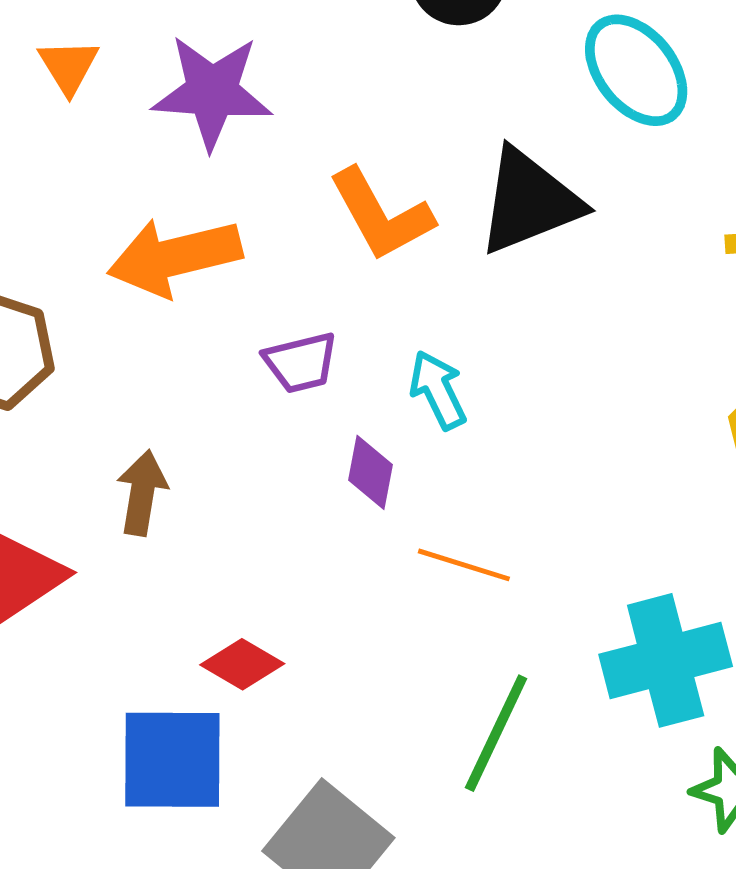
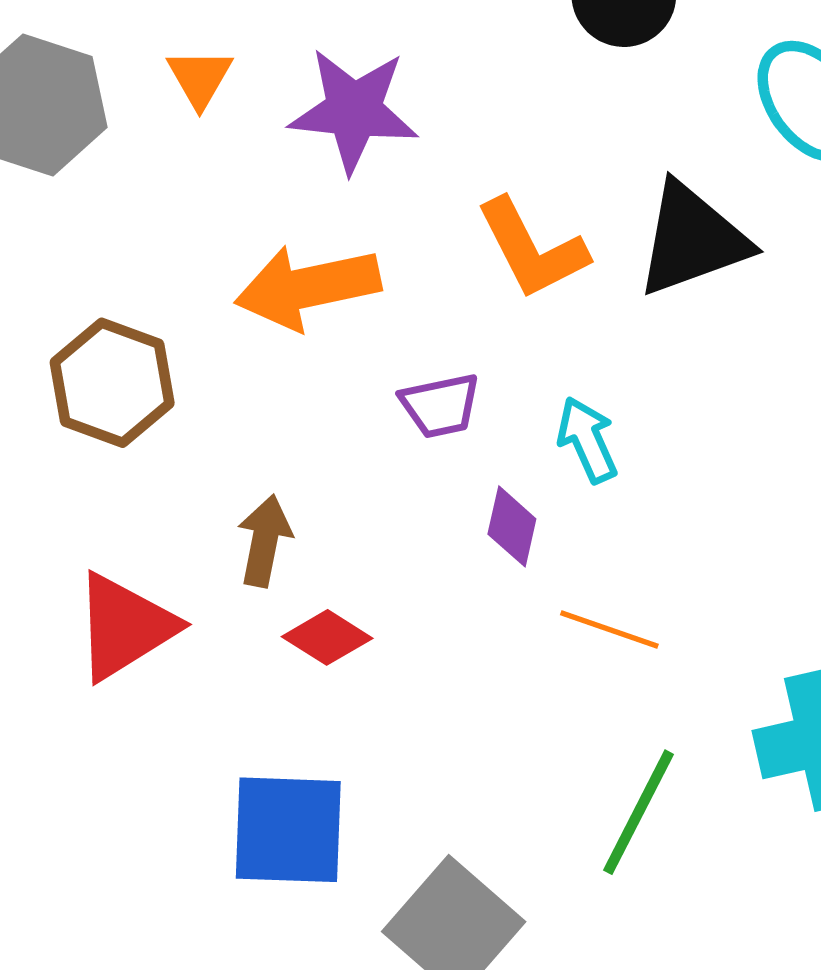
red diamond: (242, 664) -> (327, 637), moved

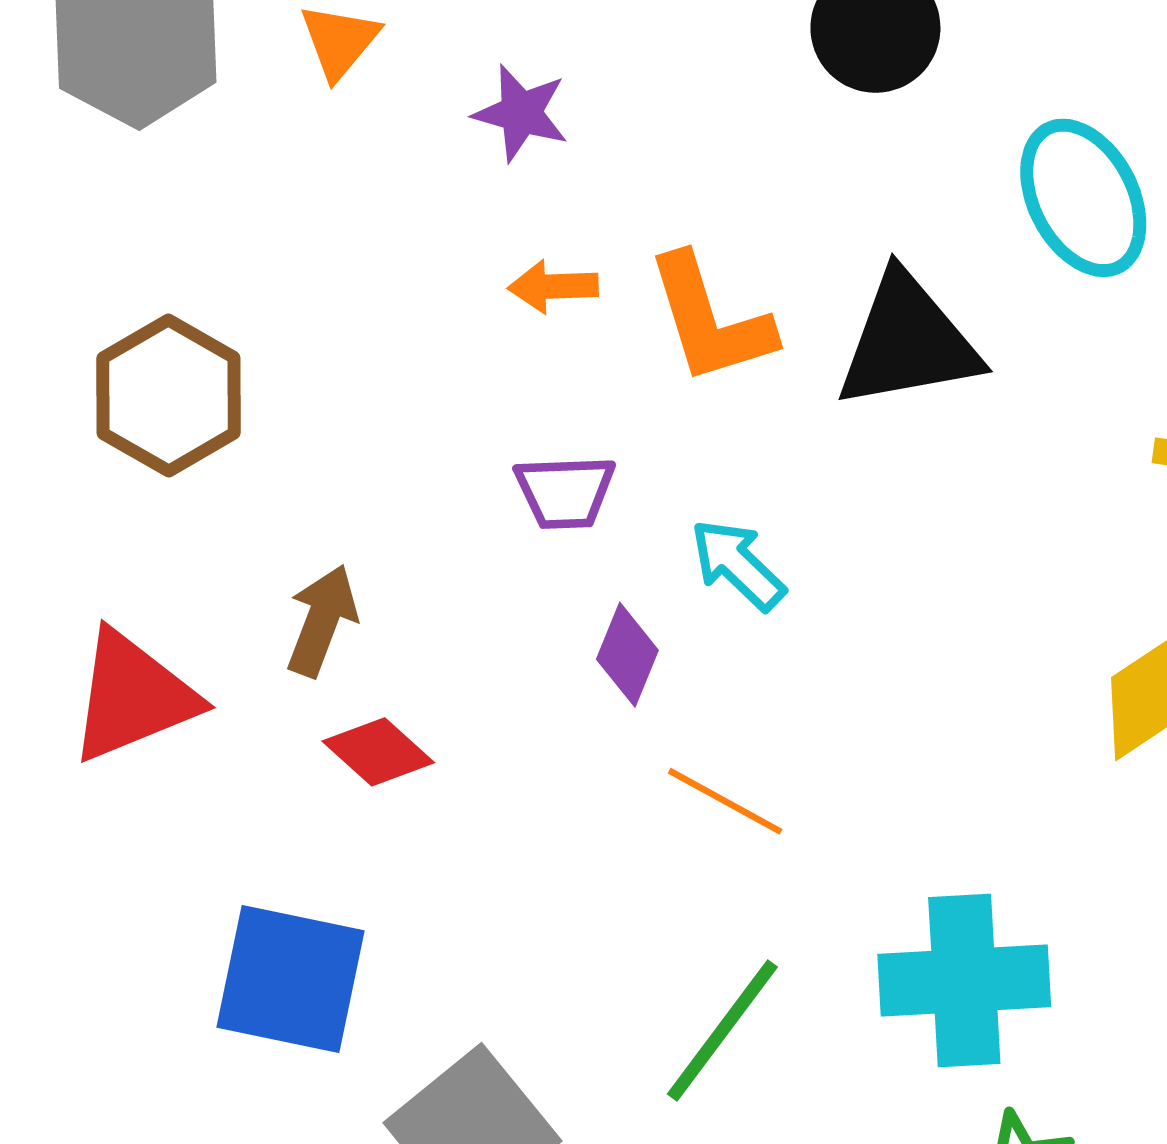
purple star: (354, 110) -> (521, 113), size x0.6
orange arrow: (308, 287) -> (553, 287), moved, size x0.5
cyan arrow: (587, 440) -> (738, 565), turned -32

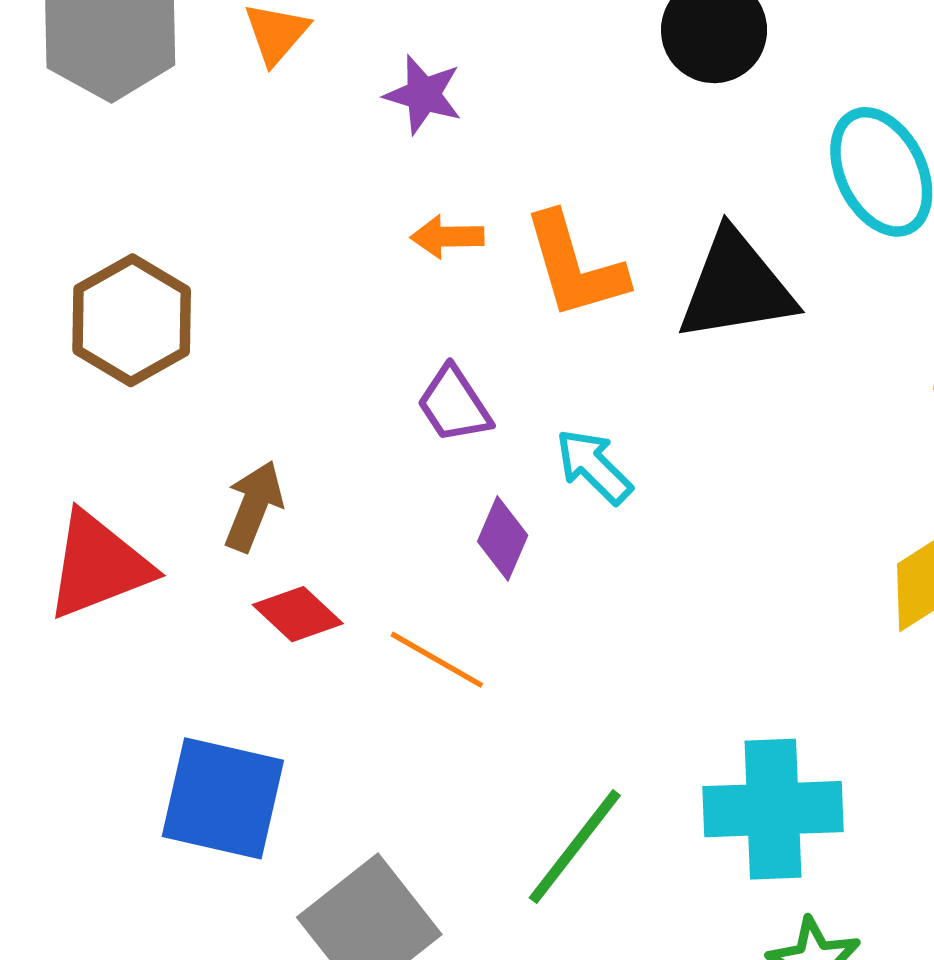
purple trapezoid: (565, 492) -> (454, 405), turned 58
orange line: (725, 801) -> (437, 660), moved

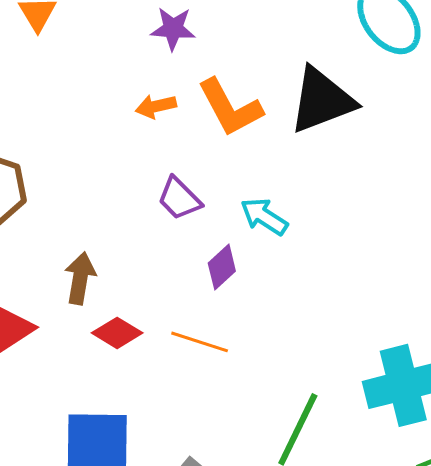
purple star: (423, 95) -> (173, 29), moved
purple diamond: (503, 538) -> (222, 267), turned 36

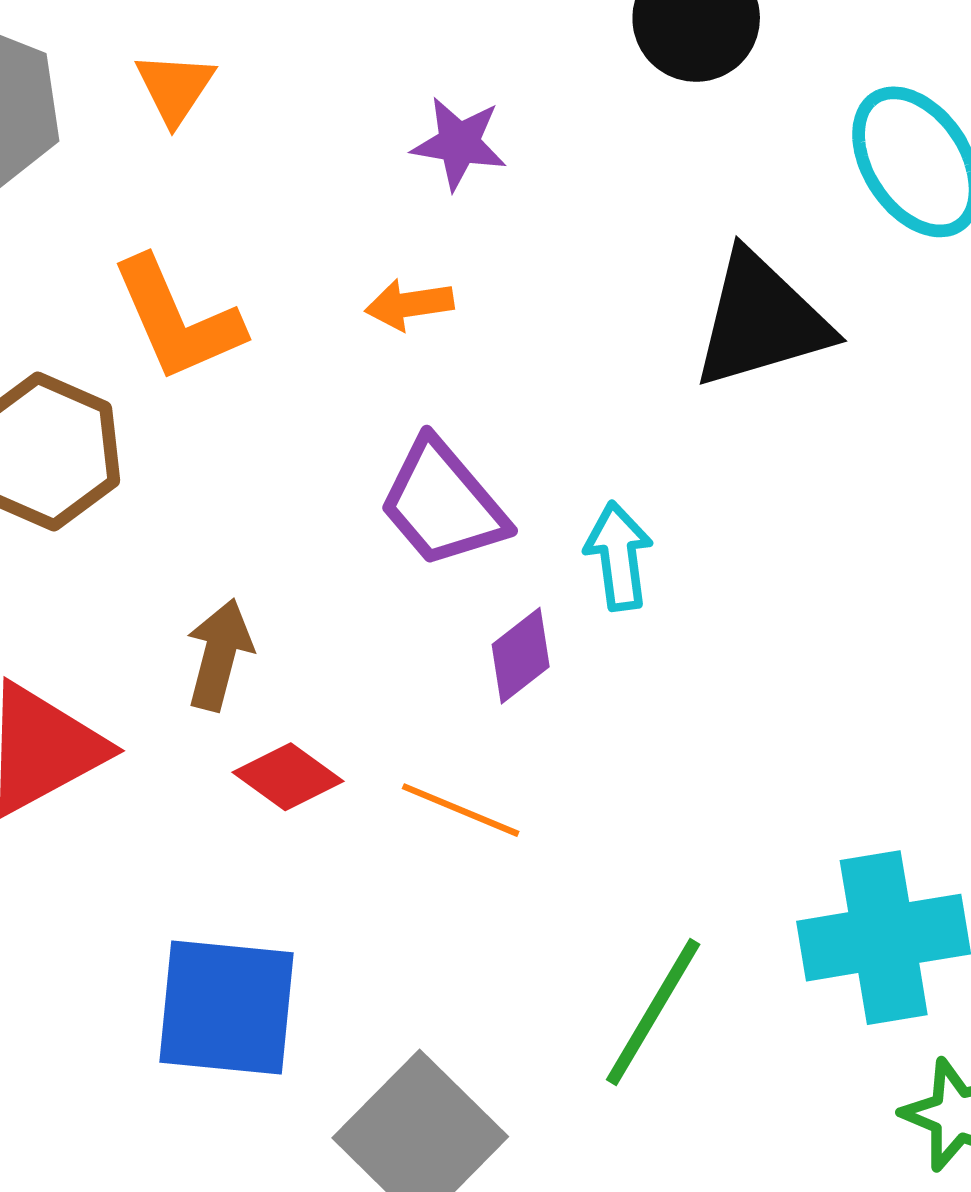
orange L-shape: (230, 108) -> (177, 319), moved
purple trapezoid: (179, 199) -> (443, 503), size x1.4
cyan arrow: (264, 216) -> (619, 556), turned 45

